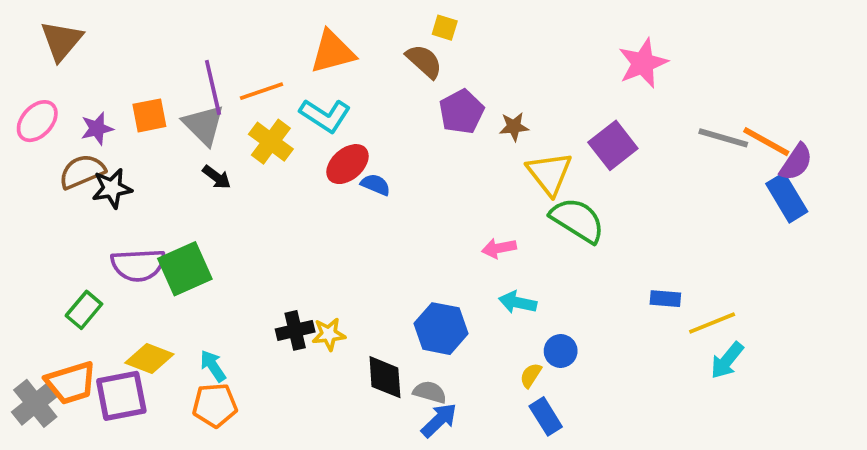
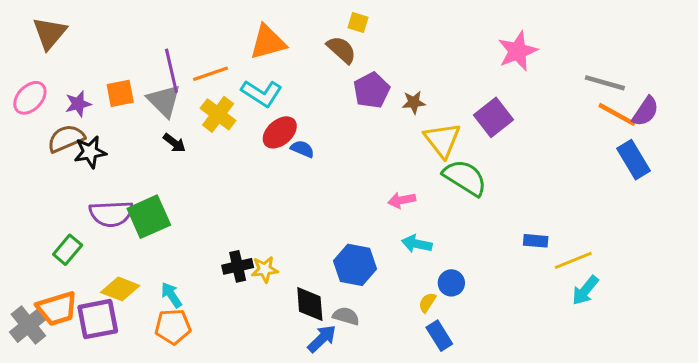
gray line: (723, 138) -> (605, 83), moved
purple semicircle: (796, 162) -> (645, 111), moved
blue arrow: (439, 420) -> (322, 339), moved

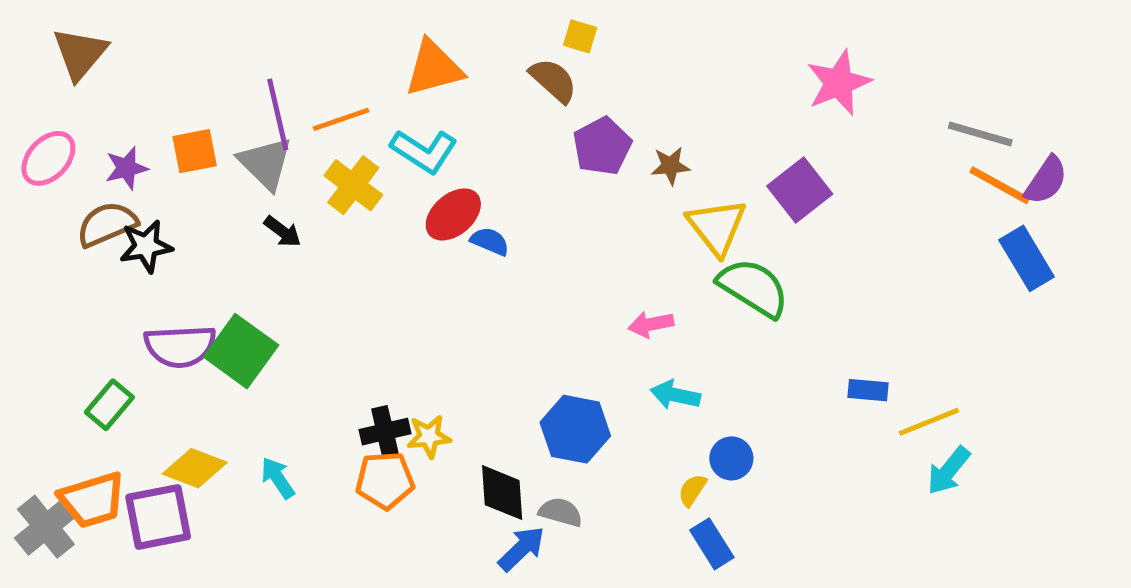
green square: (149, 217) -> (241, 351), turned -30
orange pentagon: (173, 327) -> (385, 480), moved

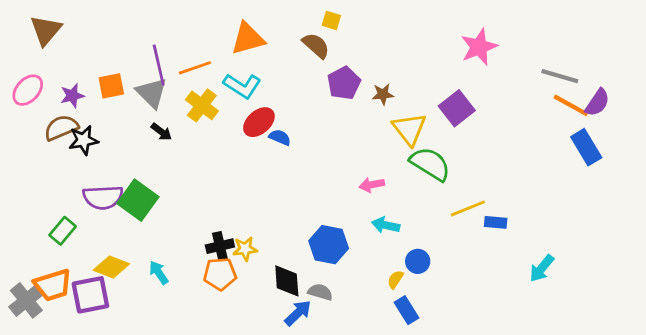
yellow line: (929, 422) -> (468, 208), moved

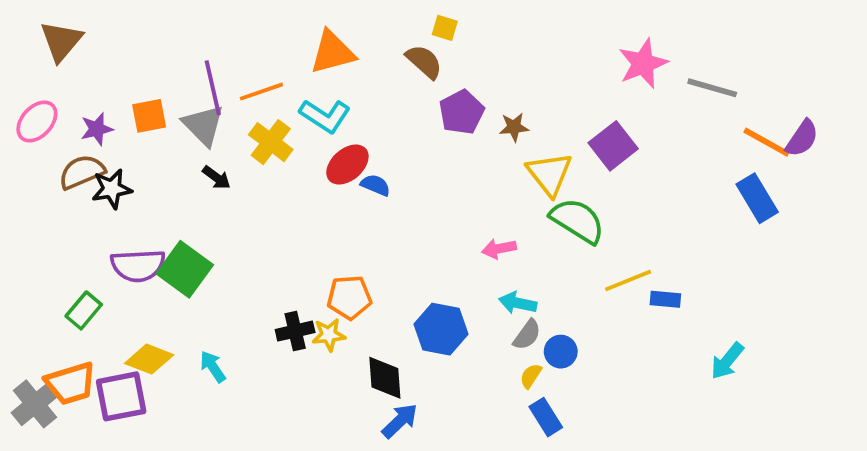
gray line: (560, 76) -> (712, 88), moved
blue rectangle: (586, 147) -> (757, 198), moved
orange pentagon: (220, 274) -> (349, 297), moved
gray semicircle: (320, 292) -> (527, 335), moved, turned 110

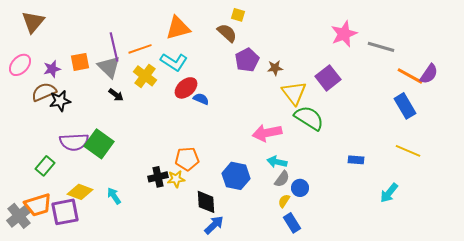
pink arrow: (499, 249) -> (267, 133), size x1.6
yellow line: (628, 280) -> (408, 151), moved, turned 45

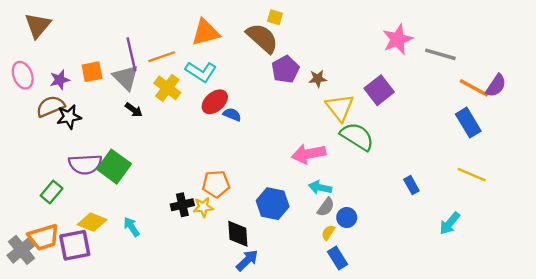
brown semicircle: (227, 33) -> (262, 38), size x1.4
pink ellipse: (20, 65) -> (23, 75), turned -65
blue rectangle: (356, 160) -> (411, 185), turned 56

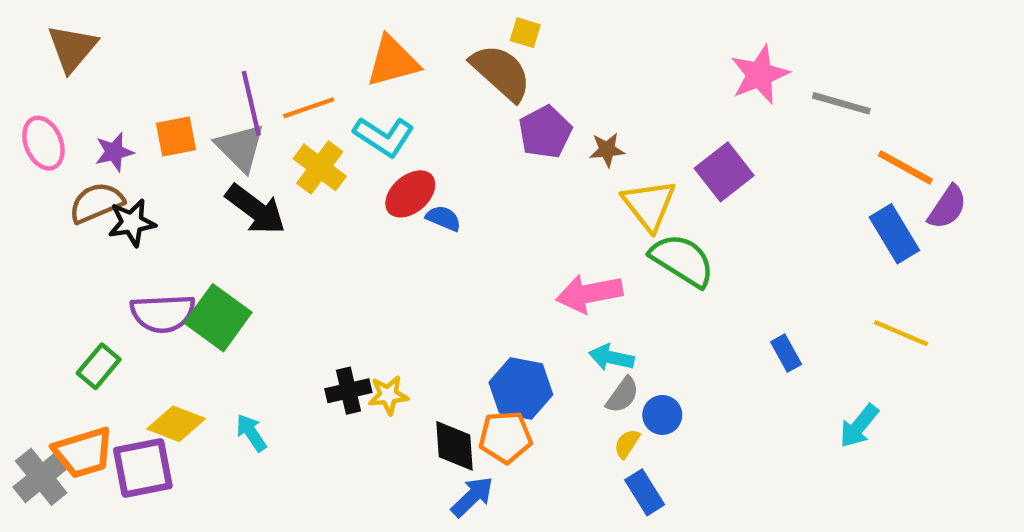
purple semicircle: (496, 86) -> (947, 207), moved
black arrow: (134, 110) -> (256, 209), size x1.8
orange pentagon: (216, 184) -> (505, 437), moved

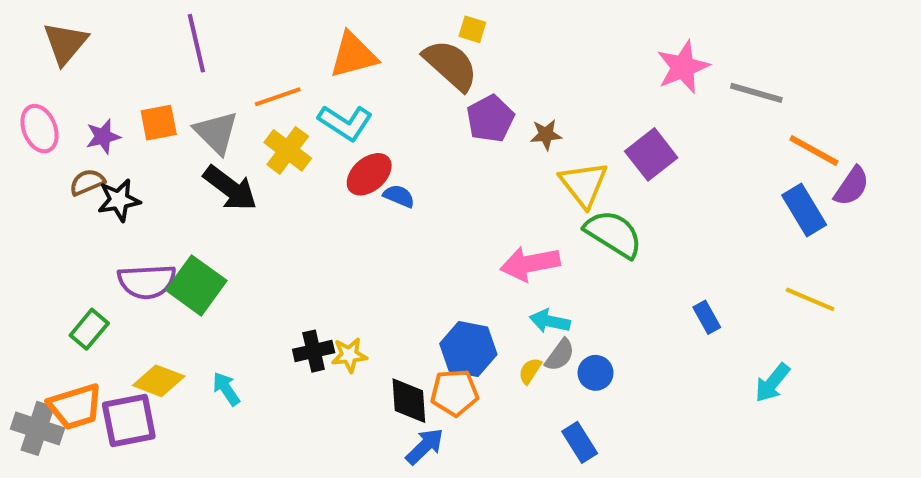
purple line: (251, 103) -> (196, 43), moved
brown semicircle: (97, 203) -> (87, 182), size x0.7
yellow semicircle: (627, 444) -> (530, 371), moved
gray cross: (41, 477) -> (38, 428), turned -33

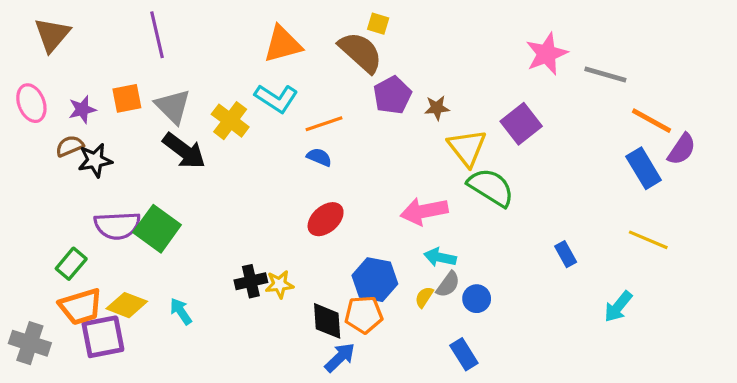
orange line: (278, 97) -> (324, 124), moved
red ellipse: (369, 174) -> (326, 219), moved
orange trapezoid: (75, 407) -> (81, 307), moved

